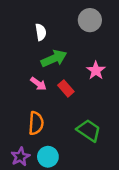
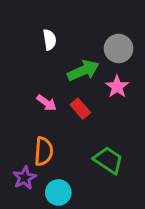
gray circle: (90, 20) -> (119, 48), moved
green arrow: (54, 58) -> (83, 71), moved
purple star: (20, 157) -> (25, 178), moved

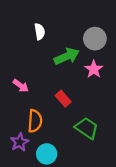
pink arrow: (47, 103) -> (21, 86), moved
red rectangle: (80, 109) -> (63, 99), moved

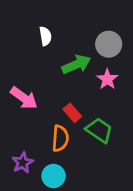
pink arrow: (21, 86) -> (24, 98), size x1.5
orange semicircle: (35, 121) -> (60, 138), moved
green trapezoid: (87, 128) -> (99, 130), moved

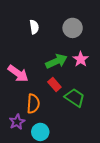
gray circle: (109, 44) -> (73, 28), moved
green arrow: (76, 64) -> (56, 61), moved
orange semicircle: (60, 138) -> (33, 104), moved

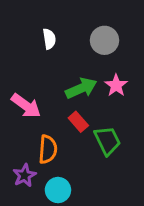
green trapezoid: (75, 98) -> (107, 141), turned 30

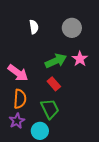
green trapezoid: (107, 141) -> (50, 109), moved
orange semicircle: (48, 149) -> (20, 99), moved

